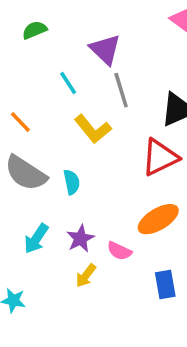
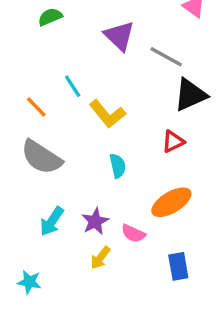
cyan line: (68, 83) -> (73, 86), moved
gray line: (121, 90) -> (166, 57), moved, turned -44
red triangle: (160, 157) -> (173, 142), size x0.6
cyan semicircle: (72, 182) -> (118, 166), moved

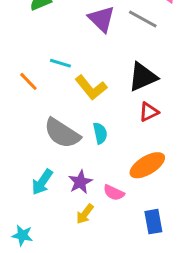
gray line: (166, 57) -> (143, 19), moved
cyan line: (73, 86) -> (60, 63), turned -40
black triangle: (190, 95) -> (143, 77), moved
gray semicircle: (41, 157) -> (62, 133), moved

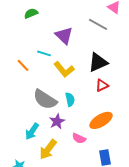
purple triangle: (102, 19) -> (64, 35), moved
purple star: (80, 182) -> (57, 121), moved
yellow arrow: (85, 214) -> (48, 149), moved, size x1.5

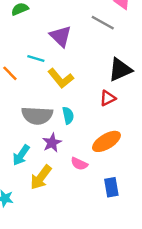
black triangle: (98, 62) -> (120, 70), moved
gray semicircle: (45, 99) -> (37, 115), turned -30

